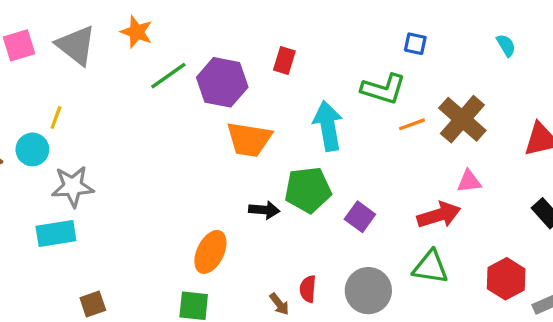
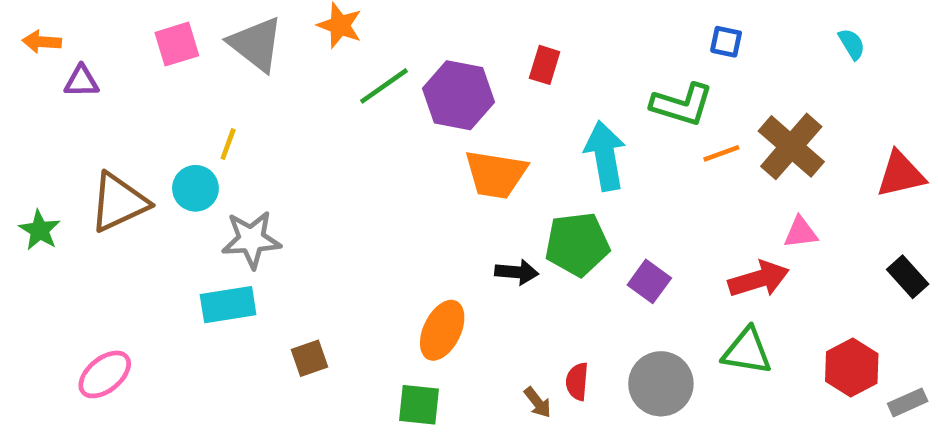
brown square: (93, 304) -> (310, 358), moved

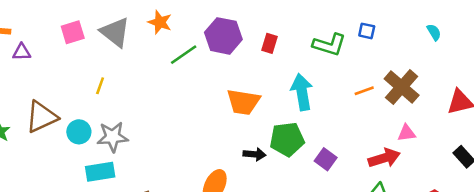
purple hexagon: (458, 95) -> (223, 36), moved
green L-shape: (682, 105) -> (329, 45), moved
cyan circle: (195, 188) -> (79, 132), moved

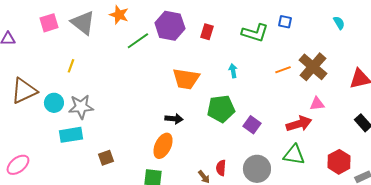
cyan arrow: (302, 92) -> (233, 71), size x0.5
black arrow: (255, 154) -> (174, 119), moved

